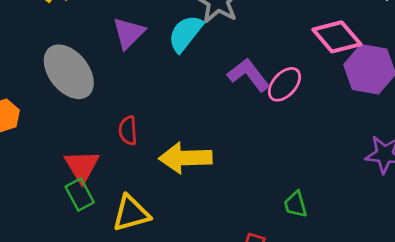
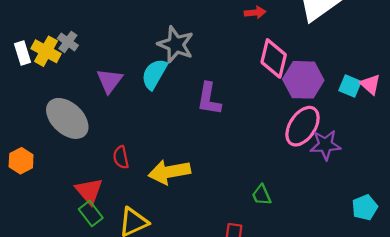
pink diamond: (337, 37) -> (274, 58), turned 63
purple L-shape: (249, 75) -> (209, 99), turned -124
pink ellipse: (284, 84) -> (303, 126), moved, size x1.4

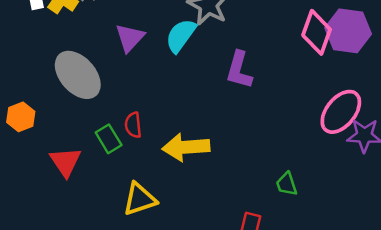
purple hexagon: (303, 80) -> (348, 31), moved
red triangle: (89, 191) -> (65, 162), moved
green rectangle: (91, 213) -> (109, 139), moved

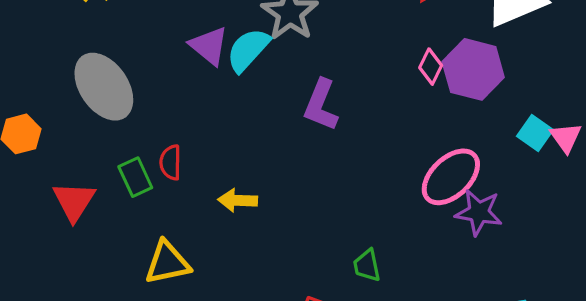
pink diamond: (317, 32) -> (431, 67), size x0.6
purple triangle: (130, 38) -> (209, 46), moved, turned -40
yellow arrow: (186, 147) -> (238, 200), size x0.6

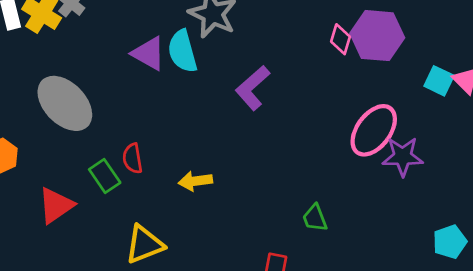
cyan semicircle: (248, 50) -> (182, 51), turned -48
purple L-shape: (321, 105) -> (253, 88), turned 36
red triangle: (74, 201) -> (56, 205), turned 33

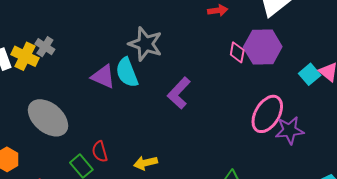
cyan square: (439, 81) -> (310, 74), turned 30

